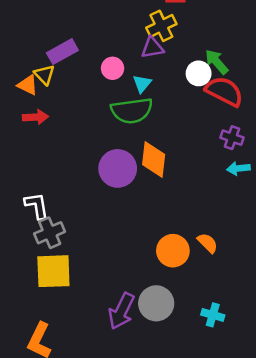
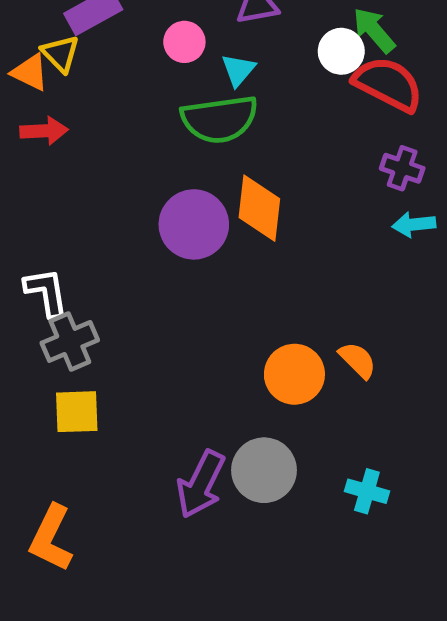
yellow square: (53, 271) -> (77, 412), size x0.7

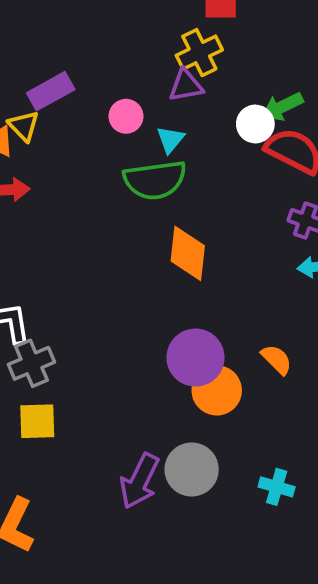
green arrow: (374, 30) -> (282, 107), turned -75
purple circle: (194, 224) -> (195, 358), moved
orange semicircle: (358, 360) -> (277, 359), moved

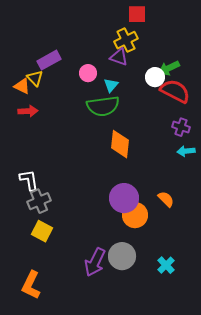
purple triangle: (186, 85) -> (119, 57), turned 30
yellow square: (37, 421) -> (42, 231), turned 30
cyan cross: (277, 487) -> (166, 265), turned 30

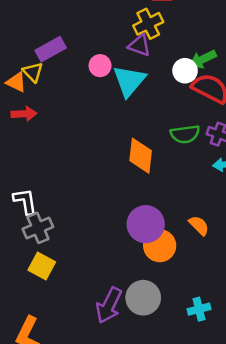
cyan triangle: (111, 85) -> (129, 81), size x1.8
green semicircle: (103, 106) -> (185, 134), moved, size x0.7
cyan cross: (166, 265) -> (199, 309), turned 30

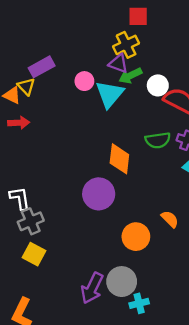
green arrow: (203, 59) -> (130, 76), moved
purple circle: (146, 224) -> (99, 194), moved
cyan cross: (199, 309) -> (139, 303), moved

